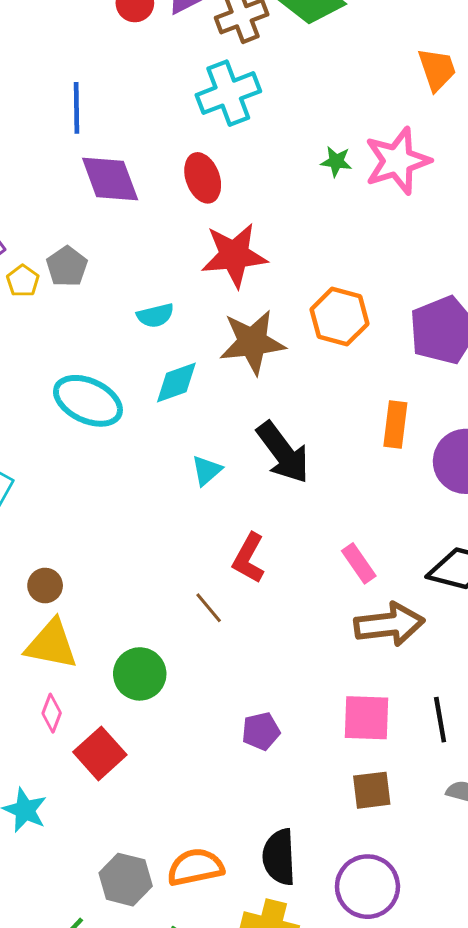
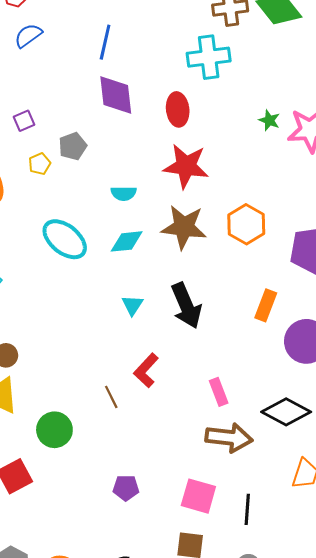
yellow pentagon: (23, 281) -> (40, 164), moved
cyan triangle: (207, 470) -> (132, 305), turned -30

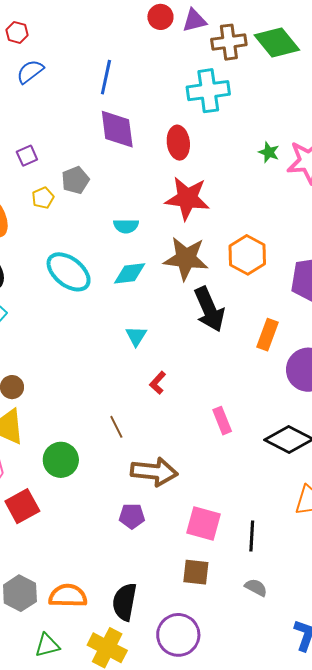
black arrow: (186, 306) -> (209, 309), moved
red L-shape: (146, 370) -> (158, 383), moved, size x0.7
brown arrow: (229, 438) -> (154, 472), moved

